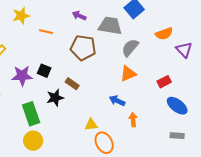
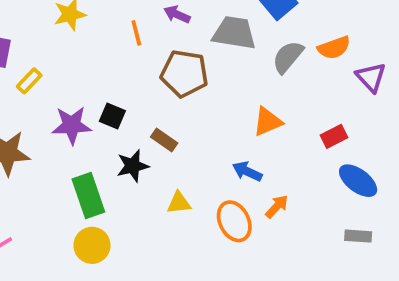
orange line: (46, 32) -> (136, 33), moved, turned 64
gray semicircle: (130, 48) -> (288, 57), moved
orange arrow: (133, 120) -> (277, 207), turned 48
yellow triangle: (91, 125) -> (179, 203), moved
orange ellipse: (104, 143) -> (234, 221), moved

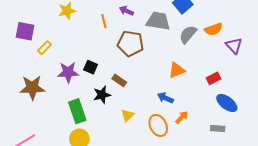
yellow triangle: (179, 203) -> (127, 115), turned -40
gray rectangle: (358, 236) -> (218, 129), moved

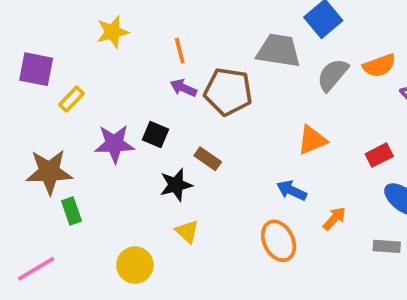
purple arrow: (126, 11) -> (183, 88), moved
green rectangle: (77, 111) -> (71, 211), moved, size x0.6
yellow triangle: (127, 115) -> (187, 231), moved, turned -32
orange arrow: (182, 117) -> (334, 218), moved

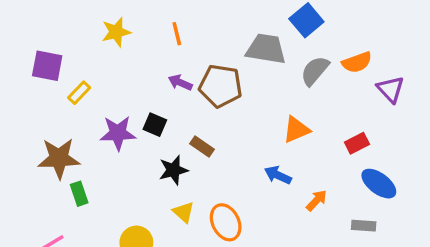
orange line: (180, 51) -> (177, 34), moved
orange ellipse: (279, 241) -> (226, 222), moved

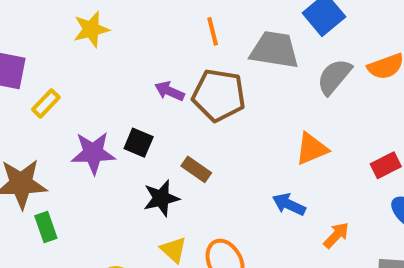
orange line: (177, 34) -> (213, 31), moved

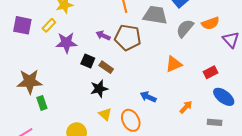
yellow rectangle: (46, 103) -> (49, 25), moved
purple star: (93, 153) -> (66, 43), moved
brown rectangle: (196, 169) -> (106, 67), moved
blue arrow: (289, 204) -> (148, 97), moved

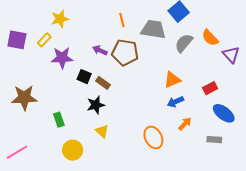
orange semicircle: (210, 23) -> (210, 38), turned 66
blue arrow: (148, 97) -> (175, 102), moved, turned -49
green rectangle: (42, 103) -> (59, 120), moved
orange ellipse: (131, 120) -> (153, 137), moved

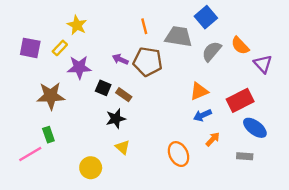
yellow star: (60, 19) -> (77, 25), turned -30
red rectangle: (210, 88) -> (240, 100), size x1.6
brown star: (24, 98) -> (51, 96), moved
green rectangle: (59, 120) -> (48, 135), moved
pink line: (17, 152) -> (30, 154), moved

